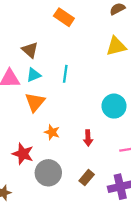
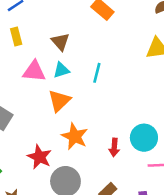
cyan circle: (114, 106) -> (144, 138), moved
orange star: (52, 132) -> (75, 136), size x1.5

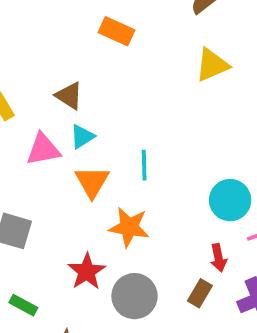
cyan line: (97, 73) -> (144, 165), moved
red arrow: (114, 147) -> (218, 258), moved
red star: (40, 157) -> (87, 271), turned 30

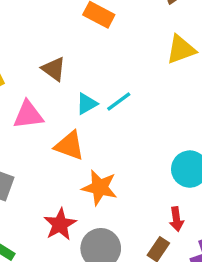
cyan triangle: (82, 137) -> (87, 104), moved
cyan line: (144, 165) -> (119, 101), moved, turned 52
orange triangle: (92, 182) -> (69, 146), turned -44

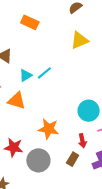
orange star: (100, 187) -> (49, 129), moved
red star: (60, 224) -> (14, 147), turned -30

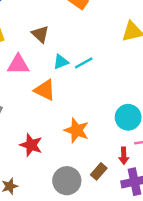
red arrow: (82, 141) -> (124, 156), moved
gray circle: (38, 160) -> (67, 181), moved

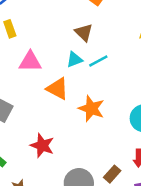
brown triangle: (40, 34) -> (84, 32), moved
orange star: (77, 130) -> (91, 108), moved

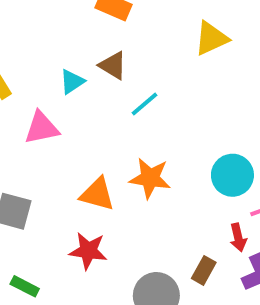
cyan triangle: (74, 60) -> (72, 82), moved
orange triangle: (57, 89) -> (97, 194), moved

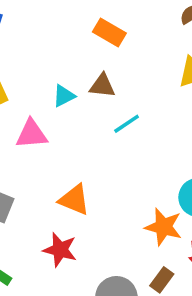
brown triangle: (113, 65) -> (102, 86), turned -32
orange star: (150, 178) -> (164, 227), moved

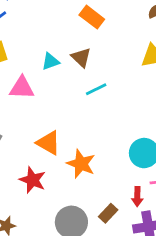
brown triangle: (102, 86) -> (81, 57), turned 30
orange star: (164, 227) -> (81, 164), moved

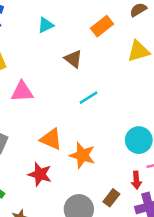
orange rectangle: (92, 17) -> (102, 26), moved, turned -70
cyan triangle: (50, 62) -> (46, 25), moved
cyan line: (96, 89) -> (88, 98), moved

